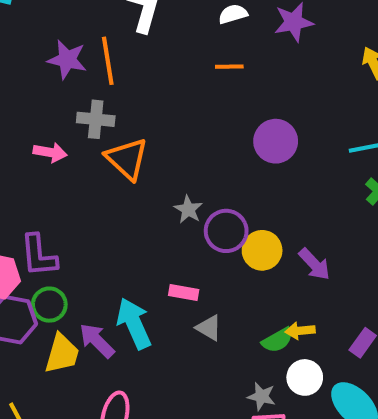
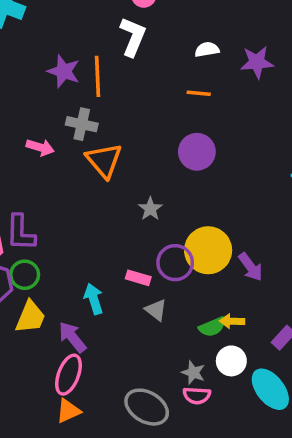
purple circle: (276, 141) -> (197, 152), moved
purple circle: (226, 231) -> (175, 263), moved
yellow circle: (262, 250) -> (208, 250), size x1.4
cyan arrow: (134, 323) -> (94, 299), size x0.7
purple arrow: (97, 341) -> (72, 337), moved

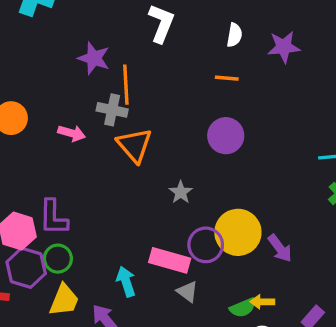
white semicircle: (207, 50) -> (234, 35), turned 110
orange line: (97, 76) -> (126, 85), moved
pink rectangle: (138, 278) -> (170, 260), size x1.6

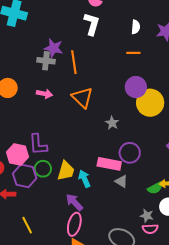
gray cross: (112, 110) -> (46, 61), moved
yellow circle: (238, 232) -> (150, 103), moved
yellow trapezoid: (64, 300) -> (66, 171), moved

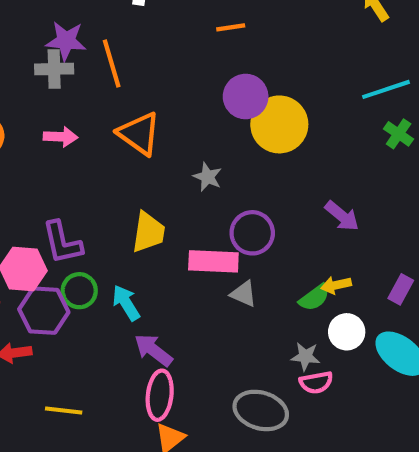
yellow trapezoid: (66, 171) -> (148, 232), moved
cyan arrow: (84, 179) -> (126, 303), moved
yellow line: (27, 225) -> (64, 410), turned -48

